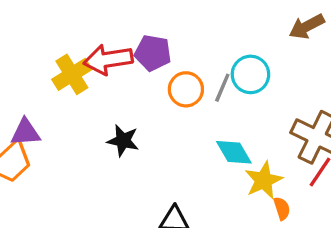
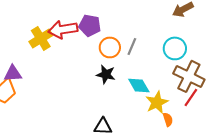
cyan circle: (250, 74) -> (175, 48), moved
black star: (123, 141) -> (106, 74), moved

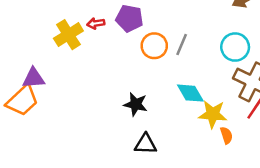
red arrow: (63, 29) -> (96, 23), size x0.5
black star: (106, 74) -> (136, 104), moved
yellow star: (157, 102) -> (213, 114), turned 30

